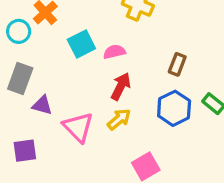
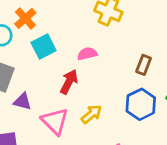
cyan square: (81, 44) -> (44, 47), moved
red arrow: (121, 86) -> (69, 82), moved

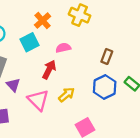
orange cross: (25, 18) -> (43, 21), moved
purple triangle: (22, 102) -> (13, 85), turned 32

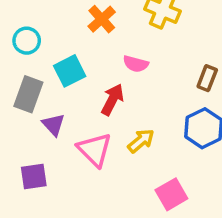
cyan square: (29, 42) -> (70, 71), moved
pink semicircle: (63, 48) -> (136, 64), turned -152

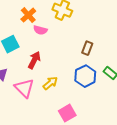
pink semicircle: (136, 64) -> (40, 30), moved

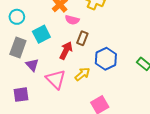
brown rectangle: (87, 48) -> (82, 38), moved
blue hexagon: (85, 76) -> (106, 59), moved

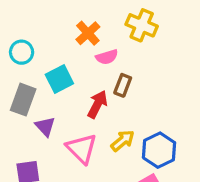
pink semicircle: (72, 20) -> (107, 57), turned -32
blue hexagon: (106, 59) -> (159, 150), moved

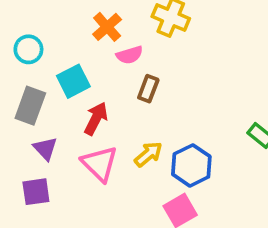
red arrow: (97, 104) -> (96, 119), moved
purple triangle: (45, 126) -> (45, 149), moved

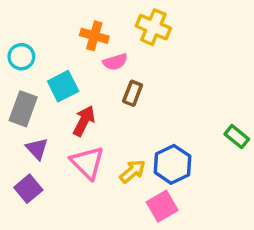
orange cross: (107, 27) -> (94, 36), turned -32
yellow arrow: (148, 154) -> (133, 171), moved
purple square: (36, 192) -> (28, 189), turned -32

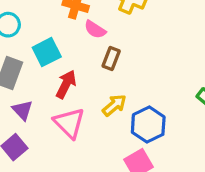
pink semicircle: (115, 62) -> (95, 29), turned 50
yellow arrow: (133, 171) -> (114, 105), moved

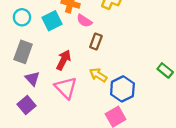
cyan square: (47, 52) -> (52, 21), moved
yellow arrow: (114, 105) -> (98, 75), turned -108

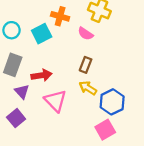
pink semicircle: (84, 21) -> (86, 34), moved
brown rectangle: (96, 42) -> (86, 65), moved
red arrow: (64, 60) -> (42, 75), moved, turned 54

